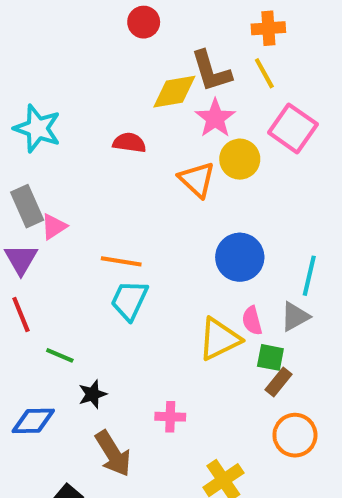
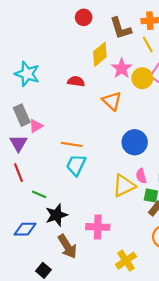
brown L-shape: (211, 71) -> (121, 28), moved
yellow diamond: (174, 92) -> (100, 54), turned -30
yellow circle: (240, 159) -> (142, 78), moved
black star: (93, 394) -> (56, 215), size x1.5
pink cross: (170, 417) -> (98, 227), size x1.5

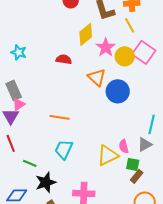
cyan star: (27, 74) -> (19, 52), size x0.7
pink triangle: (36, 126) -> (19, 104), moved
blue circle: (135, 142) -> (118, 91), moved
cyan trapezoid: (76, 165) -> (64, 149), moved

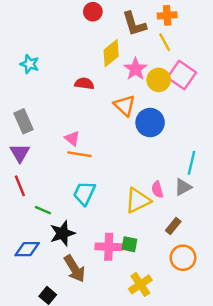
cyan star: (19, 52) -> (30, 64), moved
pink triangle: (19, 104) -> (72, 138), moved, turned -48
green square: (133, 164) -> (129, 244), moved

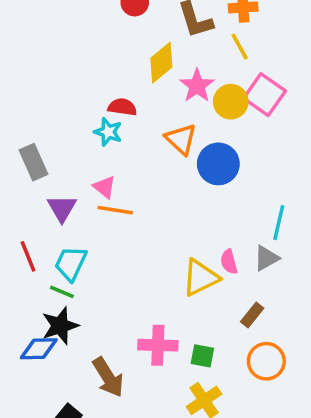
cyan star: (30, 64) -> (108, 132), moved
purple triangle: (20, 153) -> (62, 208), moved
cyan trapezoid: (84, 193) -> (71, 263), moved
black star: (62, 233) -> (60, 326), moved
green square: (129, 244) -> (202, 356), moved

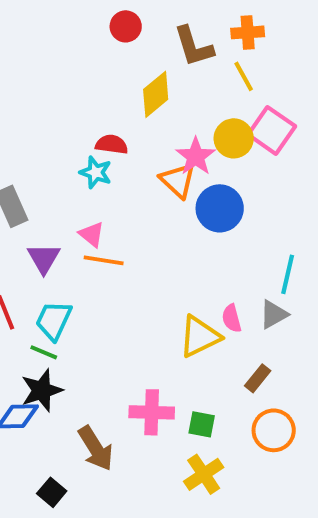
pink star: (197, 86) -> (196, 156), moved

